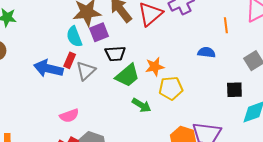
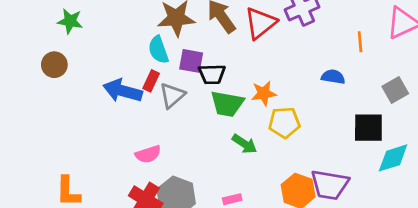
purple square: (99, 32) -> (191, 61), moved, turned 30
green trapezoid: (127, 76) -> (227, 104), turned 48
black square: (234, 90) -> (368, 128), size x1.4

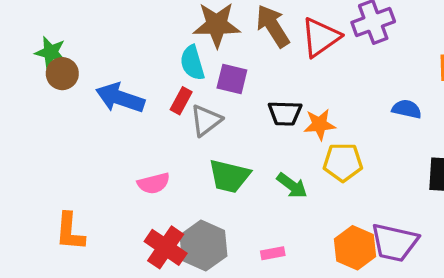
green star: (70, 21) -> (51, 52), moved
black trapezoid: (212, 74) -> (285, 113), moved
blue arrow: (123, 91) -> (120, 98), moved
green trapezoid: (227, 104) -> (229, 176), moved
pink semicircle: (148, 154) -> (154, 183), moved

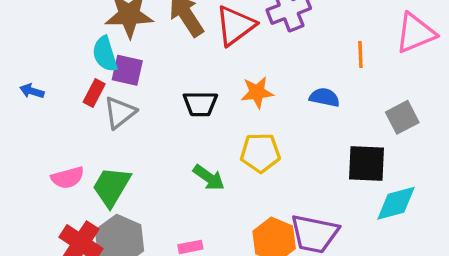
purple square: (232, 79) -> (127, 70), moved
blue arrow: (120, 98) -> (32, 91), size x0.5
orange star: (320, 124) -> (257, 92), moved
green trapezoid: (229, 176) -> (112, 187), moved, turned 108

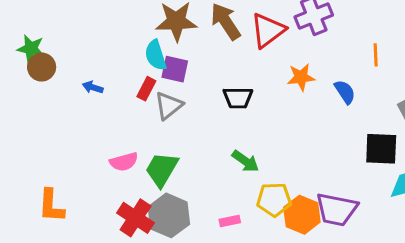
orange star: (257, 92) -> (301, 77), moved
blue semicircle: (324, 97) -> (345, 92), turned 45
yellow pentagon: (260, 153) -> (274, 200), moved

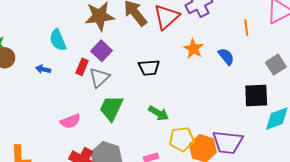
cyan semicircle: (156, 55) -> (58, 40), moved
purple square: (175, 69) -> (101, 51), turned 36
orange star: (301, 77) -> (193, 49), turned -30
green trapezoid: (162, 169) -> (111, 108), moved

